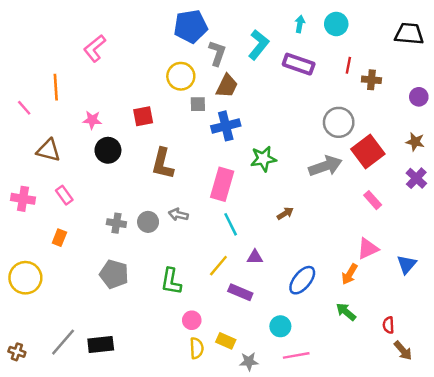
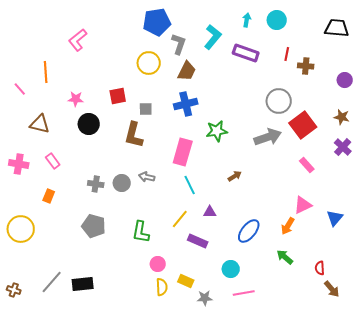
gray square: (198, 104) -> (146, 109), moved

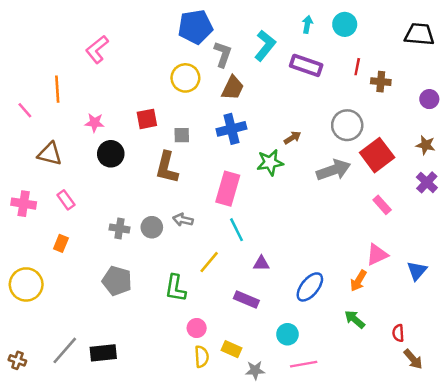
brown arrow: (235, 176) -> (292, 138), moved
yellow line: (180, 219) -> (209, 262), moved

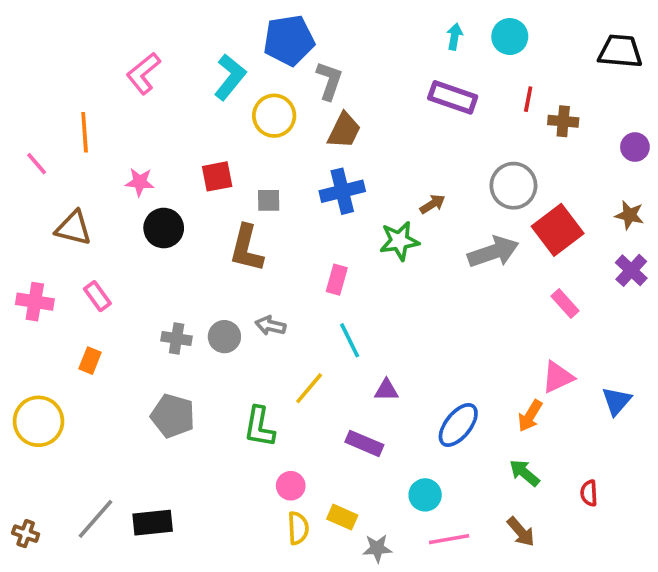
cyan L-shape: (265, 46) -> (230, 77), moved
pink rectangle: (228, 189) -> (337, 280), size x0.6
brown arrow: (413, 359) -> (521, 532), moved

